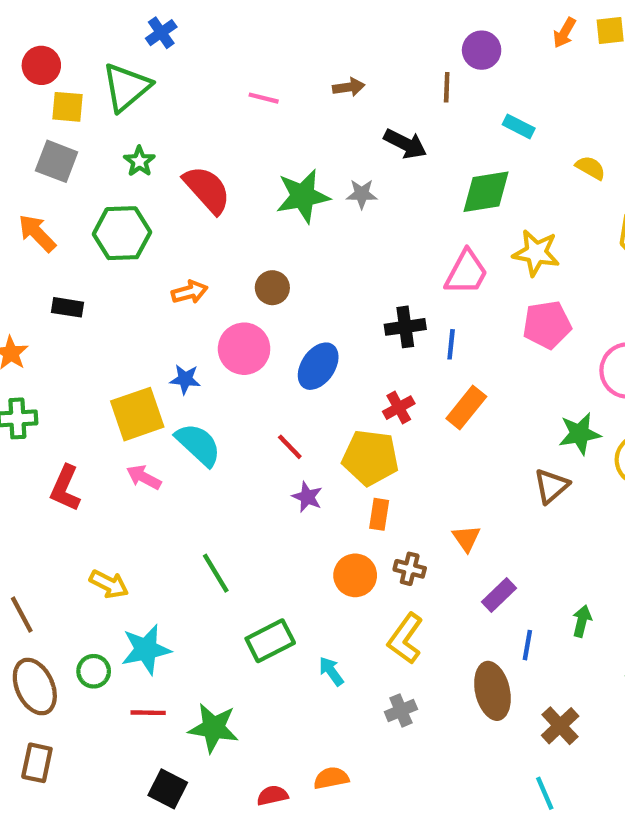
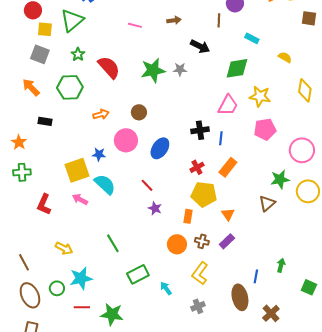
yellow pentagon: (370, 458) -> (204, 194), moved
orange triangle: (466, 538) -> (228, 214), moved
purple rectangle: (499, 595) -> (227, 241), moved

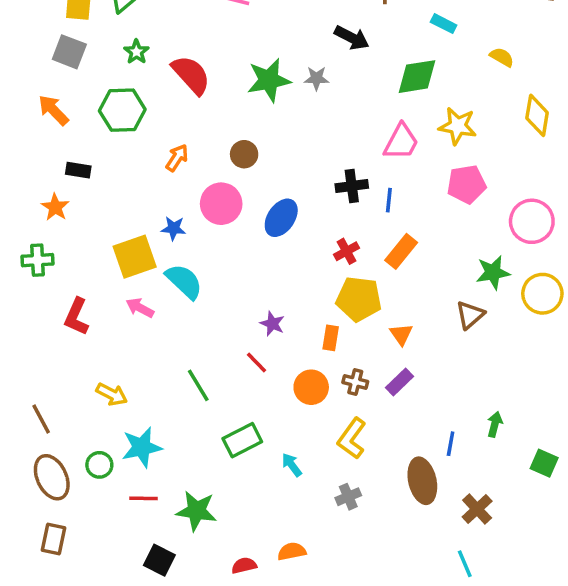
orange arrow: (101, 114) -> (177, 158), turned -42
orange star: (19, 142) -> (55, 207), moved
red line: (147, 185) -> (256, 363), moved

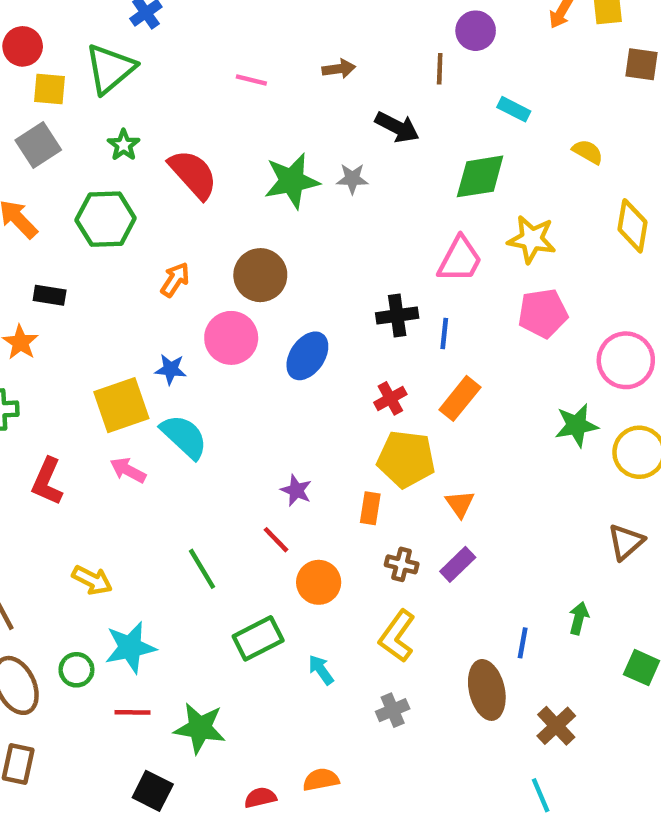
gray square: (69, 52) -> (38, 145), turned 36
brown circle: (244, 154) -> (260, 275), size x1.5
brown triangle: (470, 315) -> (626, 542), moved
orange circle: (311, 387) -> (319, 582), moved

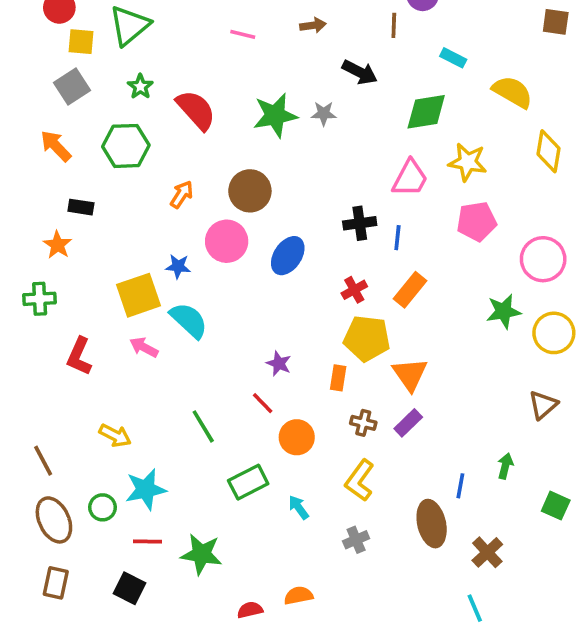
yellow semicircle: (588, 152) -> (513, 92), size x1.6
orange triangle: (460, 504) -> (410, 374), size x1.5
black square: (153, 791) -> (129, 588), moved

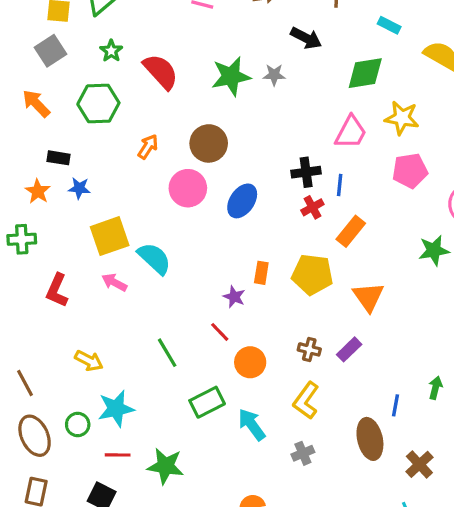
blue star: (178, 266) -> (79, 188), moved
red cross: (354, 290) -> (312, 207), moved
orange triangle: (410, 374) -> (368, 297), moved
orange rectangle: (338, 378) -> (261, 273), moved
cyan arrow: (299, 507) -> (252, 425), size x1.5

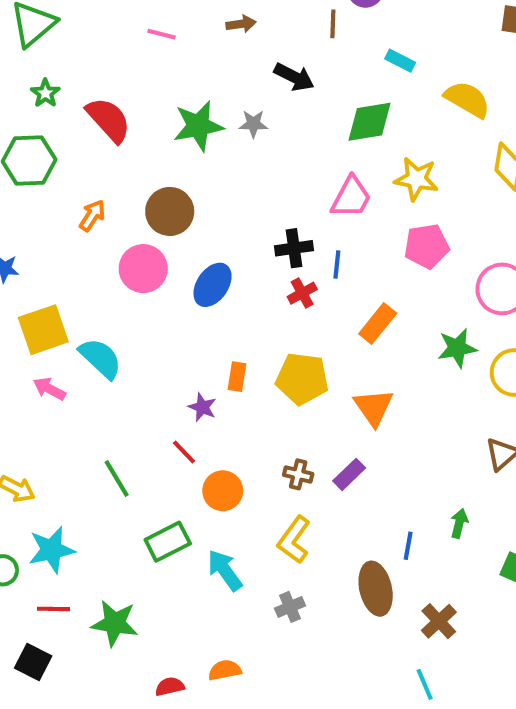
orange rectangle: (351, 231) -> (378, 324), moved

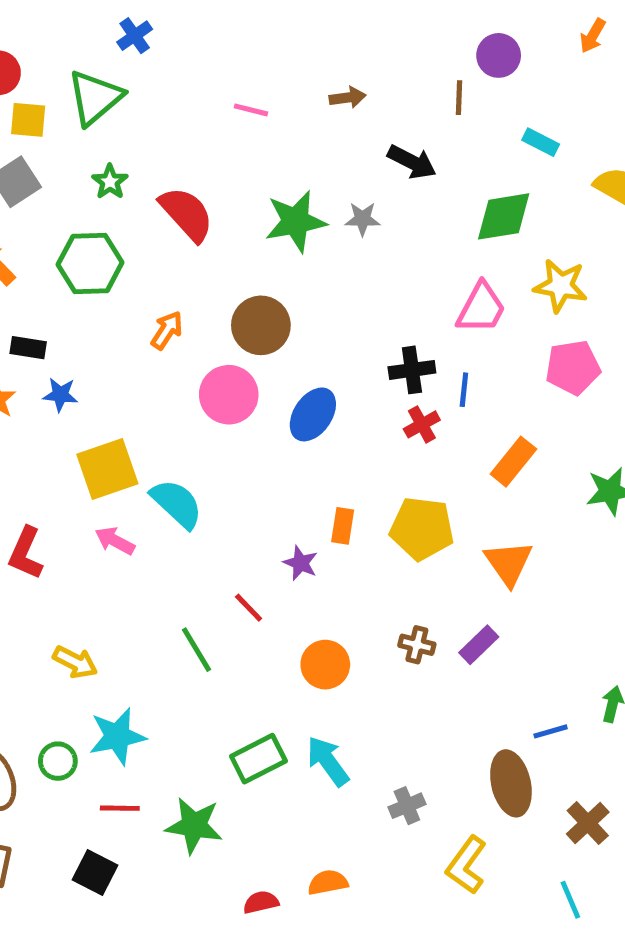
red line: (184, 452) -> (249, 608), moved
yellow L-shape: (294, 540) -> (466, 865), moved
green rectangle: (168, 542) -> (258, 759), moved
blue line: (408, 546) -> (551, 731), turned 64

